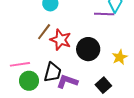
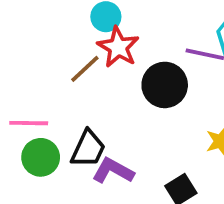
red star: (61, 40) -> (118, 47), moved
black circle: (88, 49) -> (165, 85), moved

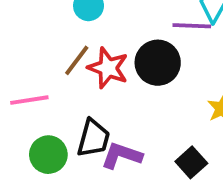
red star: (118, 47) -> (108, 68), moved
pink line: (29, 123) -> (29, 100), moved

